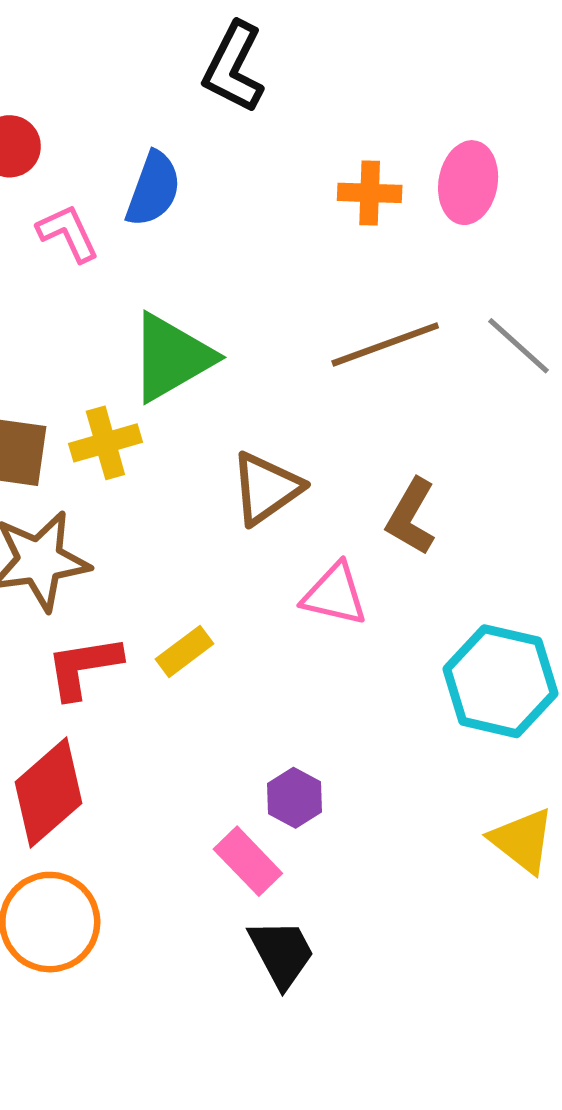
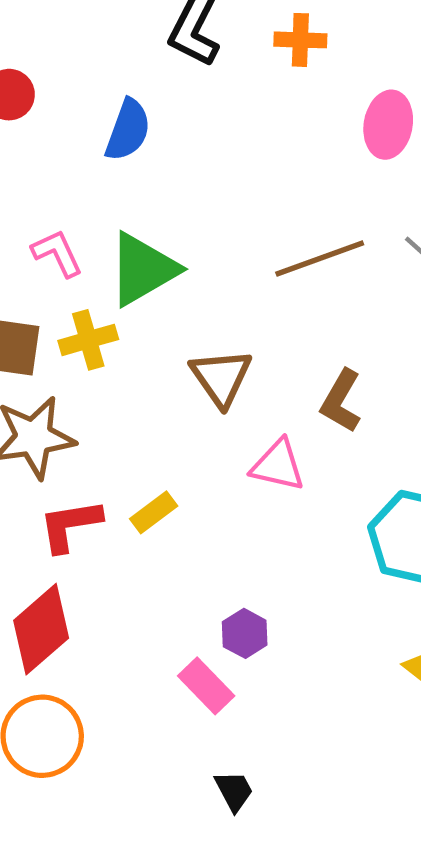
orange cross: (370, 193) -> (300, 40), moved
pink L-shape: (68, 233) -> (57, 253), moved
brown triangle: (266, 488) -> (221, 377), turned -30
black trapezoid: (282, 953) -> (234, 791), moved, size x0.7

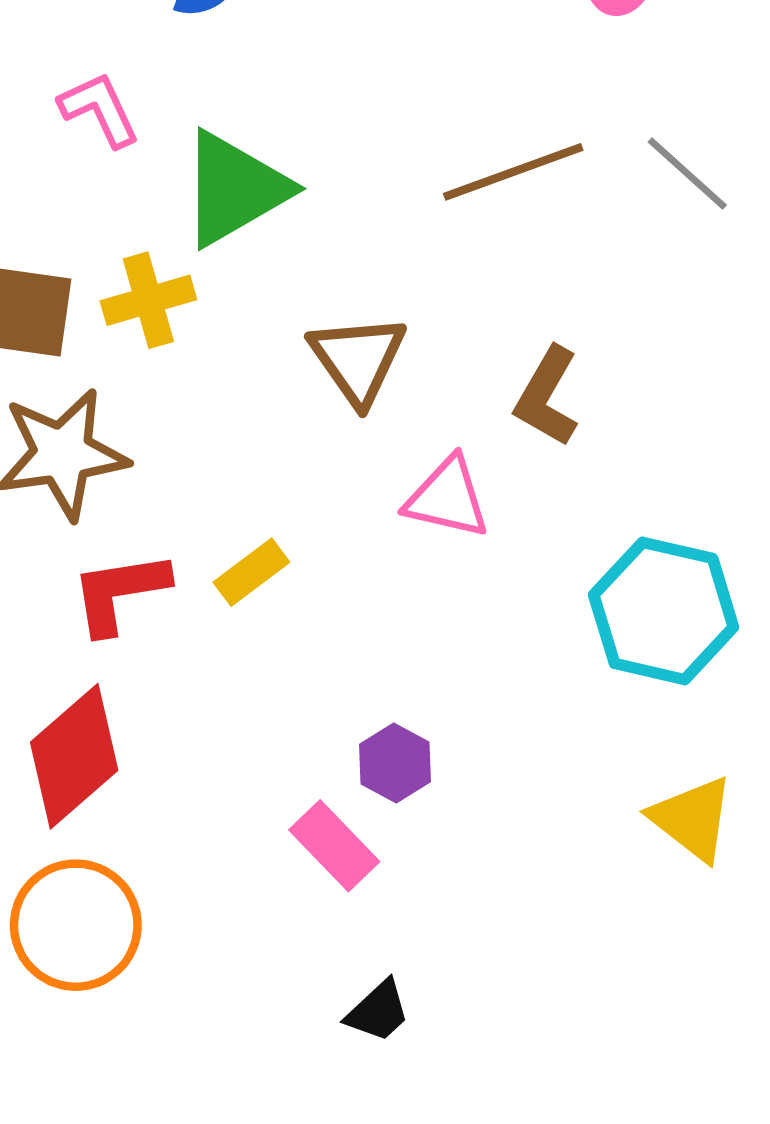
pink L-shape: (57, 253) -> (99, 109), moved
black trapezoid: (234, 791) -> (378, 1011), turned 75

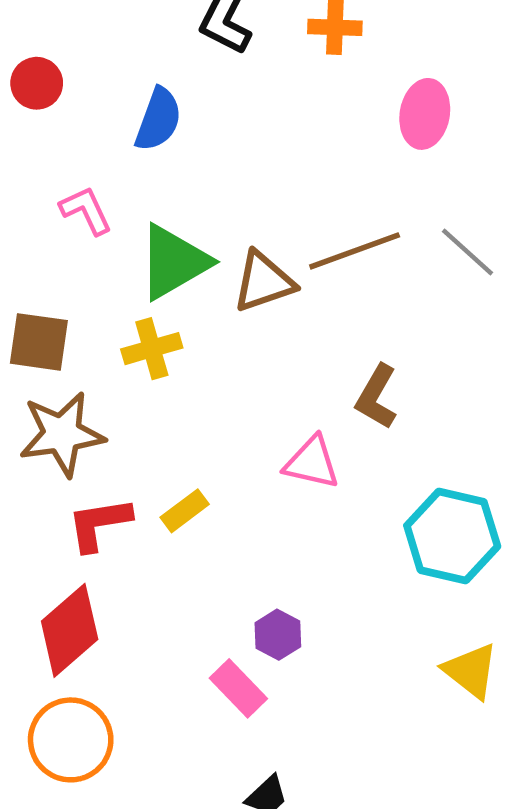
yellow cross: (148, 300) -> (152, 349), moved
brown triangle: (358, 359) -> (264, 282), moved, turned 46

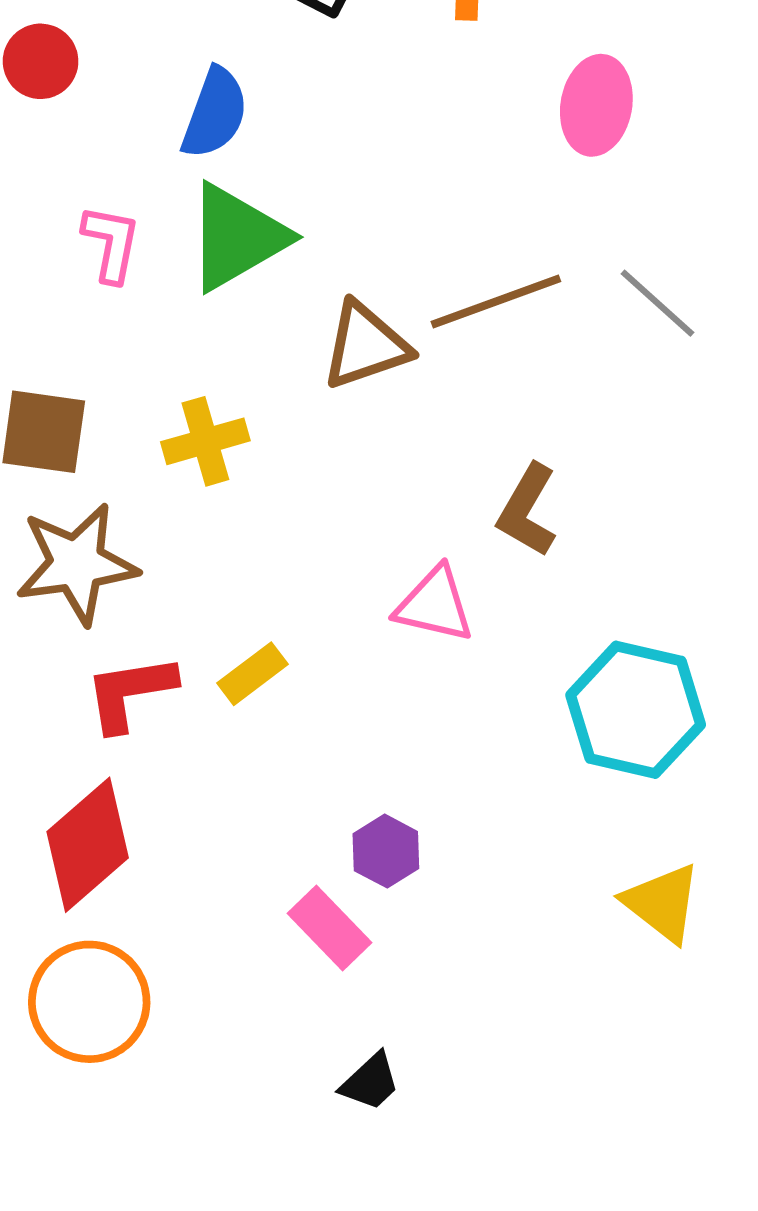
pink L-shape: (86, 210) -> (111, 243), turned 36
green triangle: (174, 262) -> (237, 237), moved

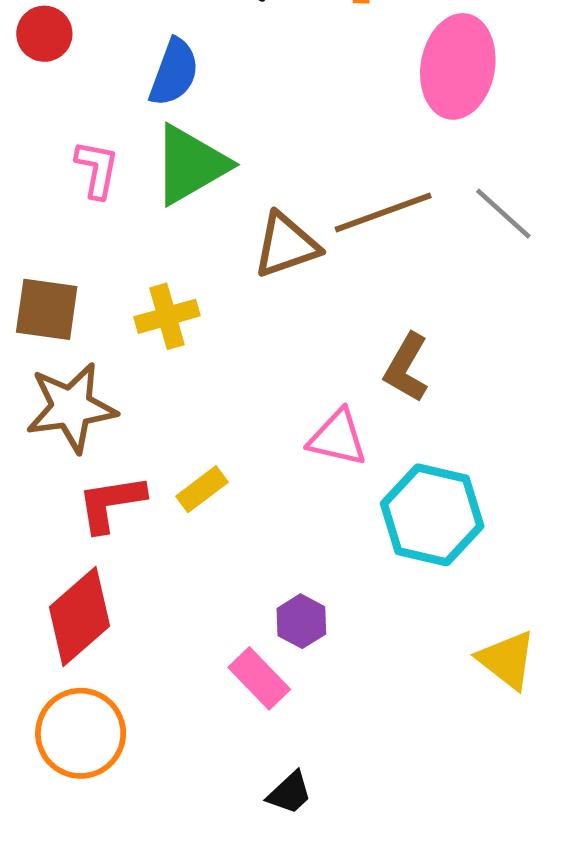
pink ellipse: (596, 105) -> (458, 66), size x1.4
cyan hexagon: (636, 710) -> (432, 515), moved

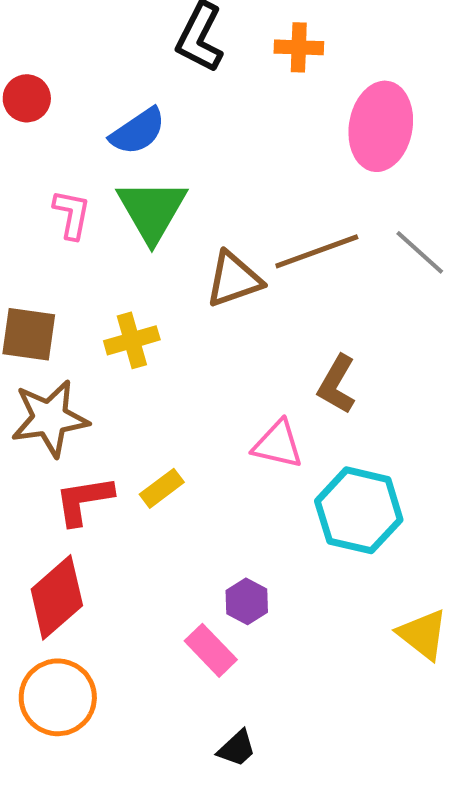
blue semicircle: (174, 72) -> (138, 131), turned 36
green triangle: (190, 165) -> (152, 210), turned -30

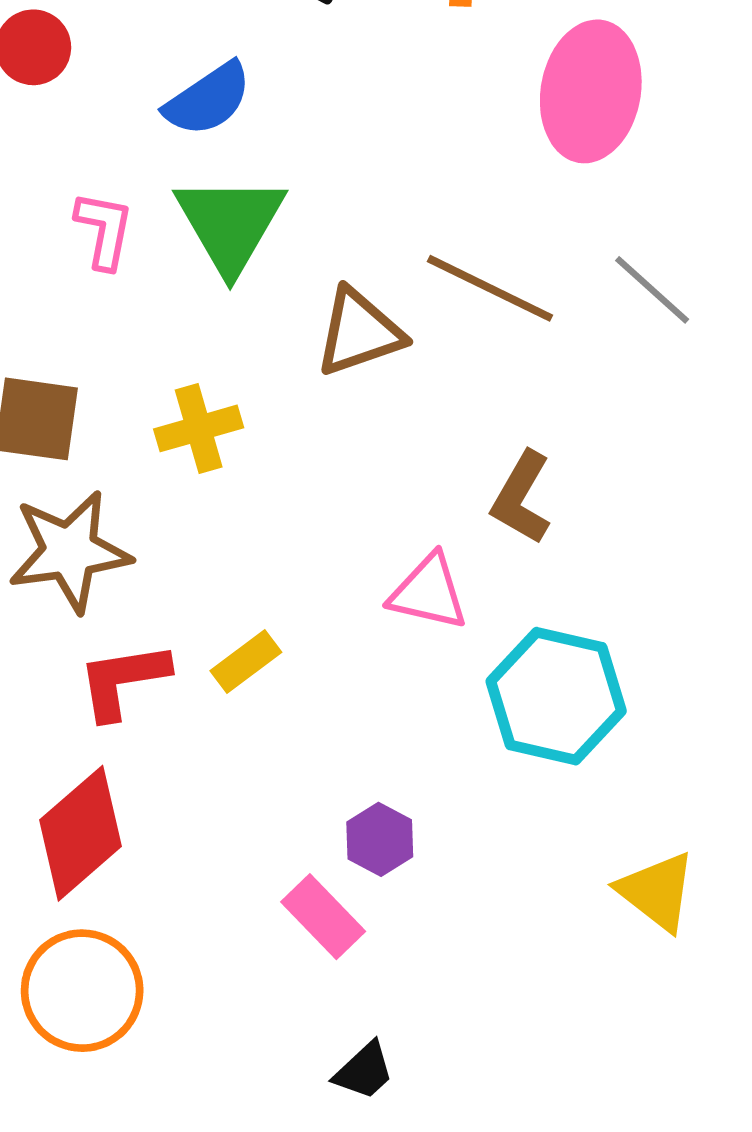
brown line: (317, 251) -> (490, 288), turned 46

